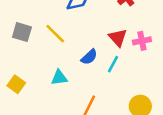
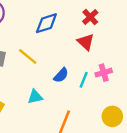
red triangle: (118, 38) -> (86, 42), moved
pink cross: (142, 41) -> (104, 73), moved

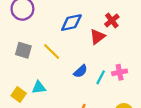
red triangle: (86, 42) -> (97, 37), moved, turned 35
cyan triangle: (35, 97) -> (39, 87), moved

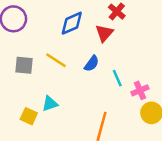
blue semicircle: (80, 71) -> (92, 64), moved
pink cross: (120, 72) -> (140, 90), moved
cyan line: (101, 77) -> (117, 78), turned -40

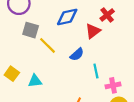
gray square: (24, 65) -> (31, 30), moved
yellow square: (29, 116) -> (12, 74), moved

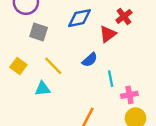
yellow line: (48, 45) -> (53, 66), moved
yellow square: (12, 74) -> (18, 66), moved

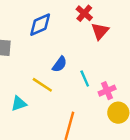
red triangle: (108, 34) -> (100, 31), moved
yellow line: (53, 66) -> (42, 85), moved

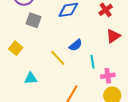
red triangle: (100, 31) -> (113, 36), moved
cyan triangle: (19, 104) -> (31, 78), moved

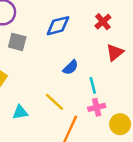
yellow line: (58, 58) -> (54, 102), moved
pink cross: (108, 76) -> (97, 107), moved

